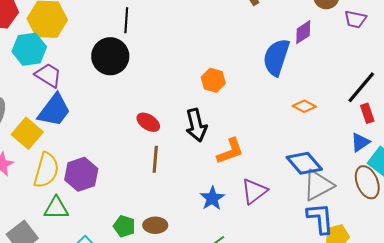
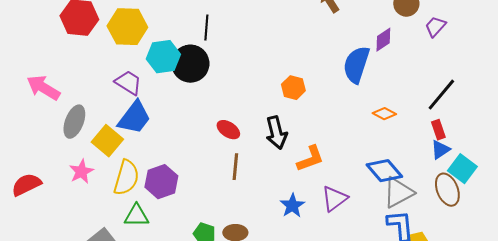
purple trapezoid: (355, 19) -> (435, 27), turned 120
cyan hexagon: (29, 49) -> (163, 57), moved
red rectangle: (367, 113) -> (438, 130), moved

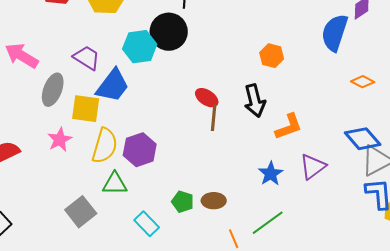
cyan hexagon: (163, 57) -> (140, 47), moved
purple trapezoid: (128, 83) -> (87, 58), moved
yellow square: (107, 141) -> (86, 109), turned -32
brown line: (235, 167) -> (214, 118), moved

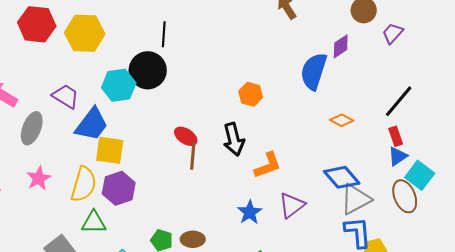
yellow square: (86, 109) -> (110, 150), moved

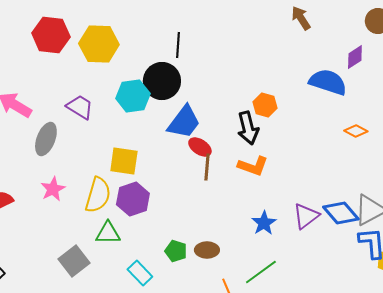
blue semicircle: (314, 71) -> (328, 82), turned 90
blue trapezoid: (92, 124) -> (184, 122), moved
black arrow: (234, 139) -> (248, 128), moved
orange L-shape: (268, 165) -> (253, 166), moved, turned 40
blue diamond: (342, 177) -> (341, 213), moved

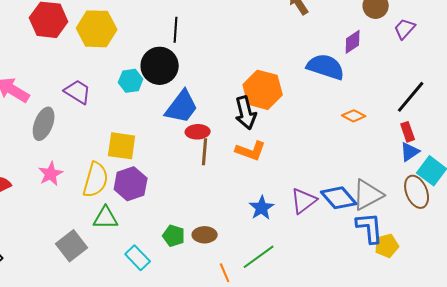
cyan hexagon: (133, 96) -> (131, 81), size x0.7
orange hexagon: (265, 105) -> (263, 90), size x1.6
red ellipse: (200, 147) -> (198, 132), turned -35

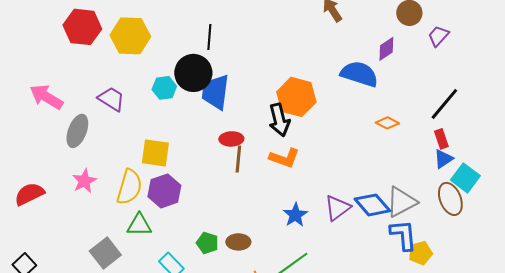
blue trapezoid: (182, 107) -> (215, 92), moved, turned 150

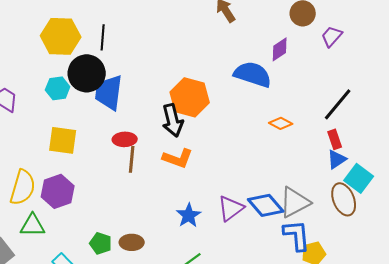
yellow hexagon: (130, 36) -> (61, 36), moved
yellow square: (155, 153) -> (63, 140), moved

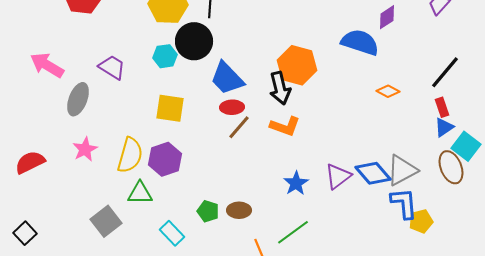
blue trapezoid: (109, 92) -> (227, 78), moved, turned -51
brown line: (132, 159) -> (239, 127), turned 36

